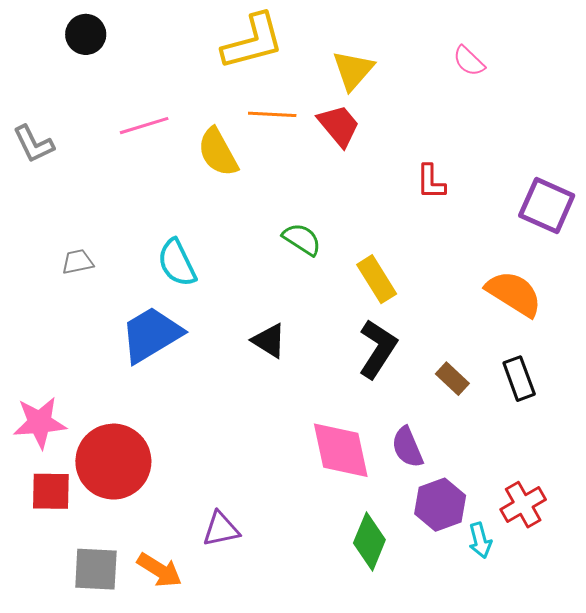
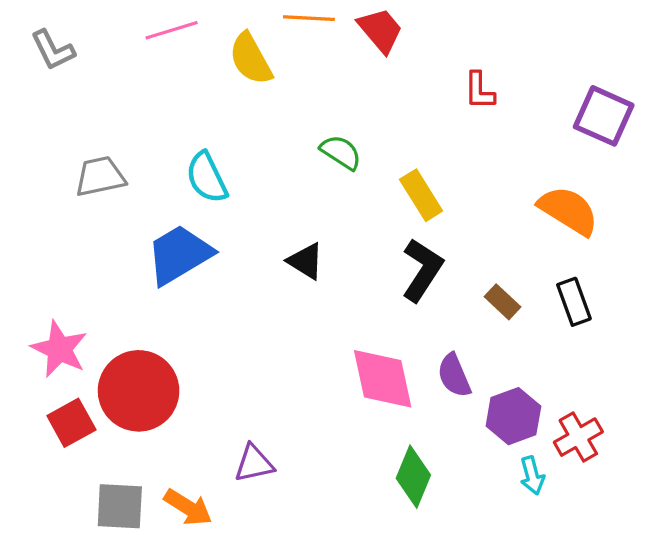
gray trapezoid: (78, 262) -> (100, 176), size x1.5
pink star: (40, 423) -> (59, 349), turned 30
red square: (51, 491) -> (71, 423), turned -30
purple hexagon: (440, 505) -> (513, 416), moved

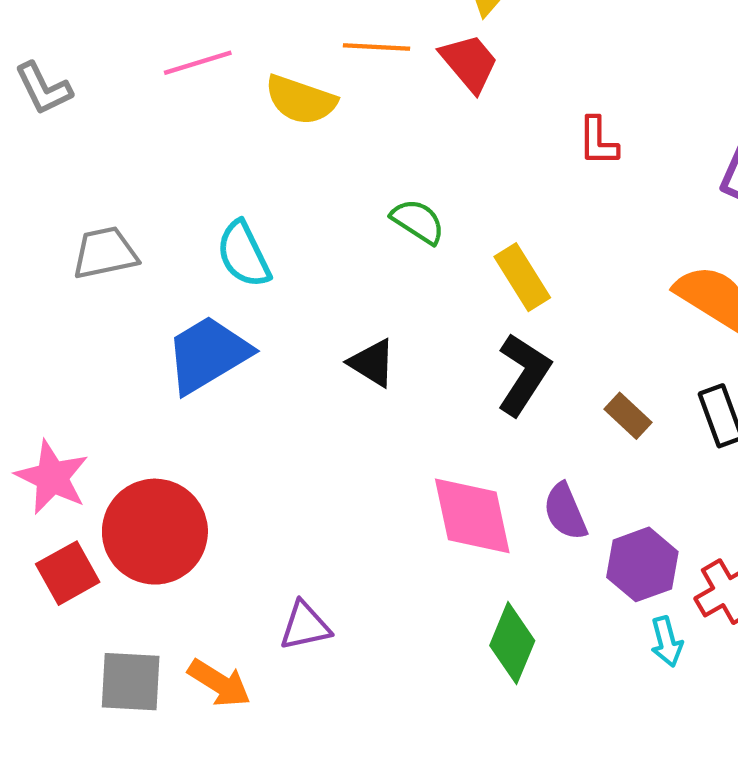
yellow semicircle: (251, 59) -> (301, 100), turned -42

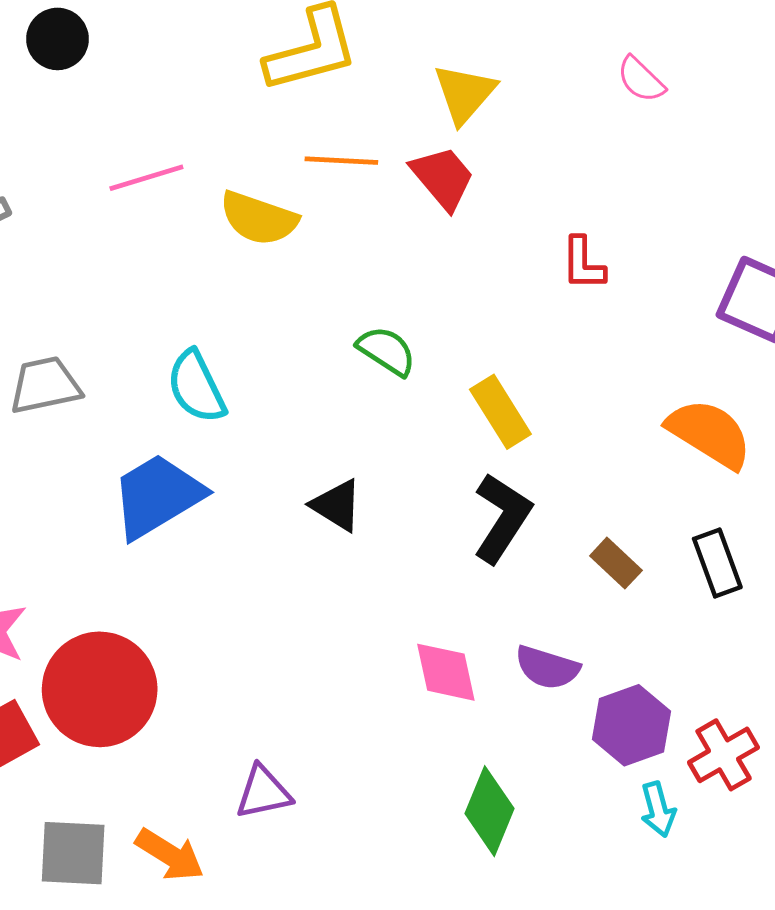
purple semicircle: (565, 512) -> (547, 668), turned -50
pink diamond: (472, 516) -> (446, 672), size x0.7

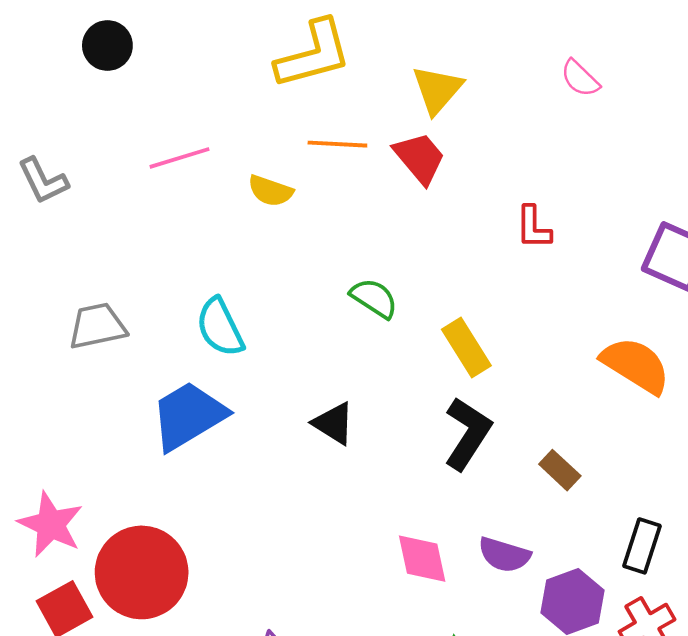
yellow semicircle: (259, 218) -> (270, 191), size x0.7
black rectangle: (717, 563) -> (642, 546), moved, turned 38

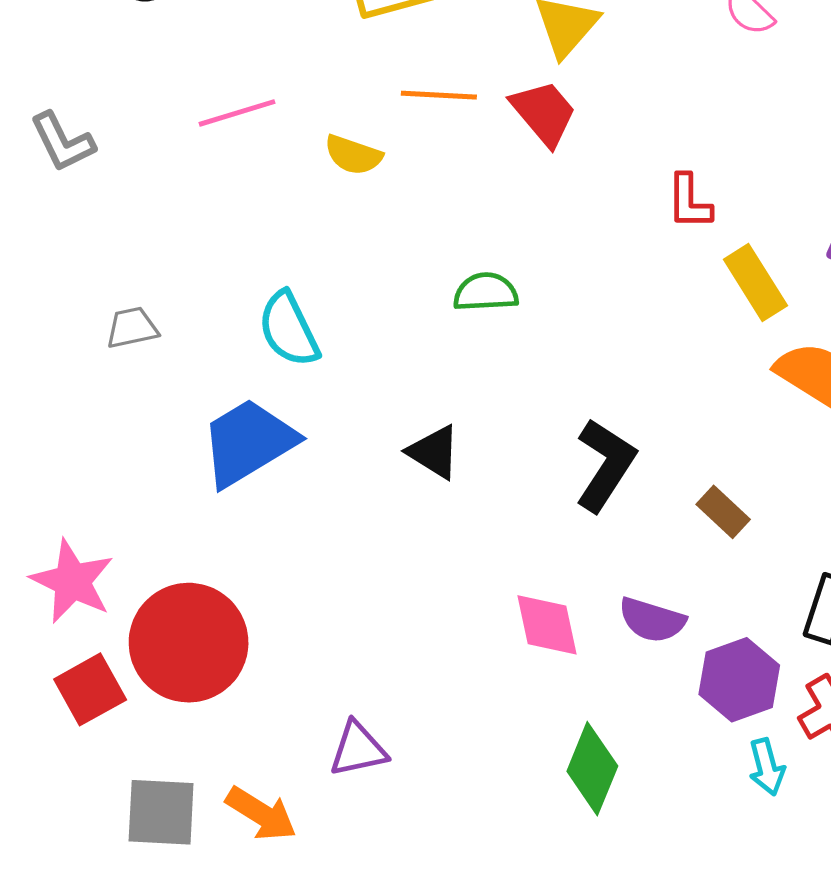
green semicircle: (374, 298) -> (486, 292), turned -36
gray trapezoid: (97, 326) -> (132, 328), size x0.7
yellow rectangle: (466, 348) -> (755, 282), moved

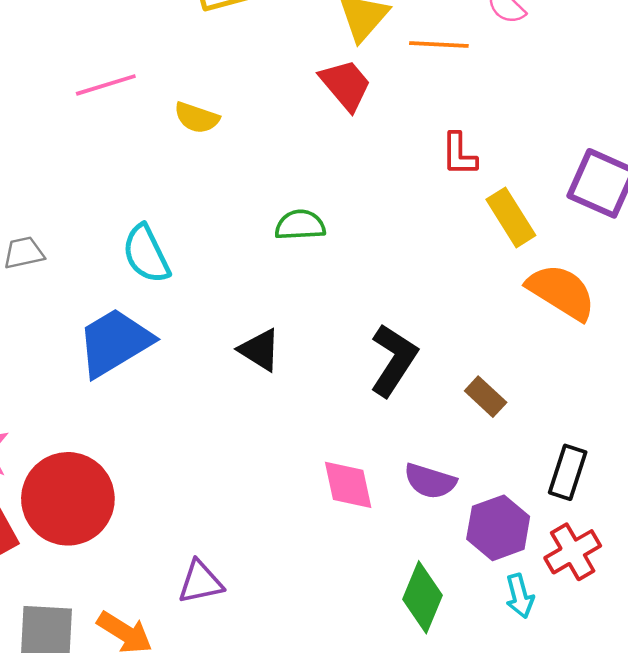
orange line: (439, 95) -> (439, 45), moved
green diamond: (592, 769) -> (423, 597), moved

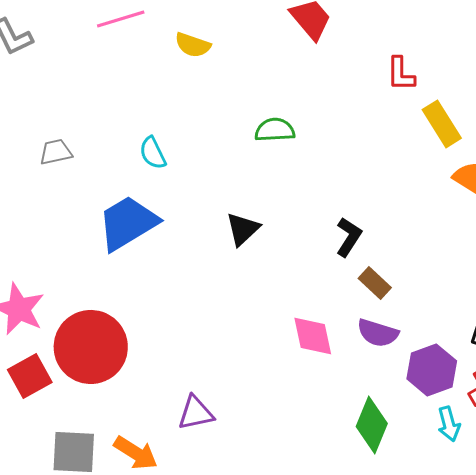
cyan semicircle: (146, 254) -> (153, 153), size x0.7
black triangle: (260, 350) -> (243, 229), turned 45
black L-shape: (393, 360) -> (349, 237), size x0.7
brown rectangle: (486, 397) -> (375, 283), moved

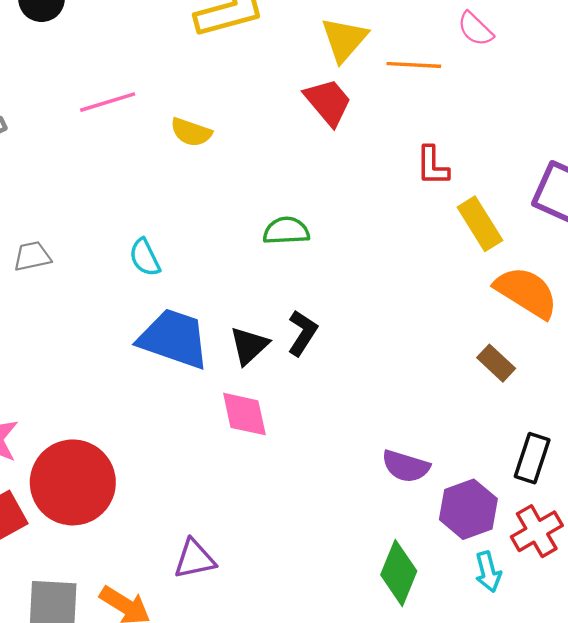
blue trapezoid: (128, 223) -> (174, 339), moved, turned 50
black L-shape: (349, 237) -> (302, 333), moved
brown rectangle: (375, 283) -> (496, 363), moved
pink diamond: (313, 336) -> (244, 414), moved

